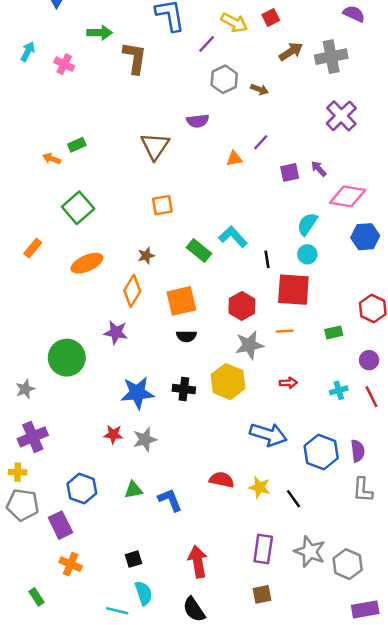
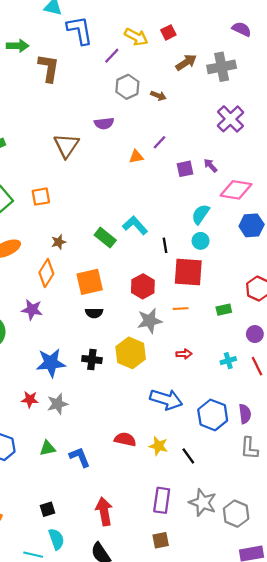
orange square: (162, 205) -> (41, 197), moved

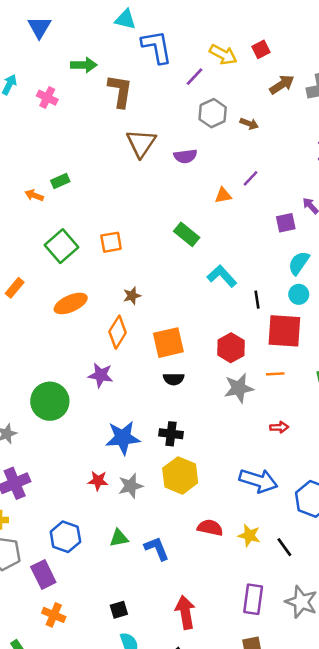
brown triangle: (66, 146) -> (141, 143), moved
purple square: (185, 169) -> (286, 223), moved
green rectangle: (105, 238) -> (187, 234), moved
yellow hexagon: (131, 353) -> (180, 475), moved

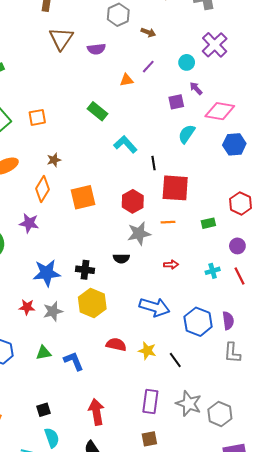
brown arrow: (249, 124) -> (148, 32), moved
cyan circle: (299, 294) -> (187, 62), moved
black semicircle: (174, 379) -> (121, 258), moved

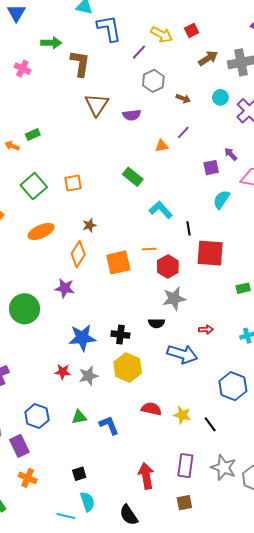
cyan circle: (187, 62) -> (220, 97), moved
orange line: (168, 222) -> (149, 249), moved
blue arrow: (154, 307) -> (182, 354), moved
red arrow: (96, 412) -> (146, 476), moved

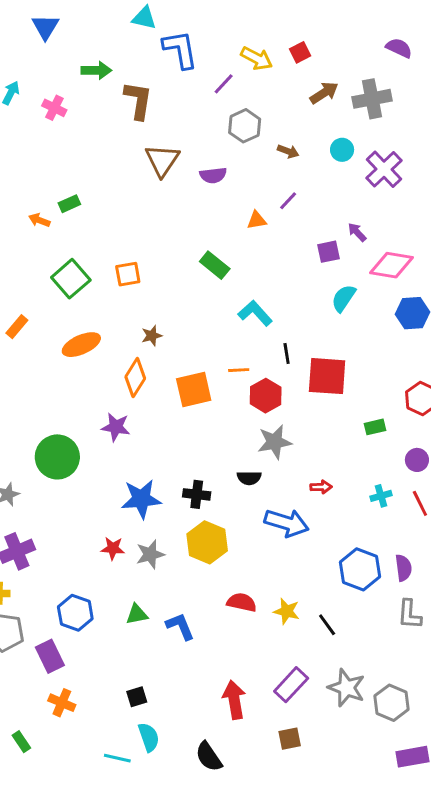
black line: (188, 228) -> (287, 354), moved
purple rectangle: (185, 466) -> (291, 685), turned 35

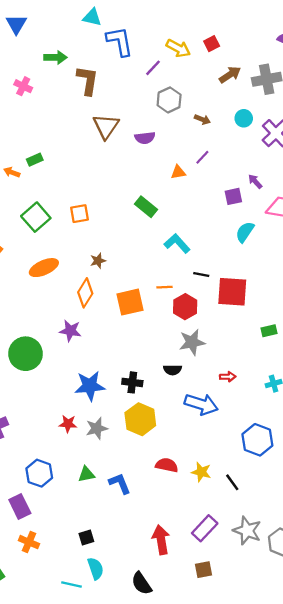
black line: (287, 354) -> (201, 274), turned -70

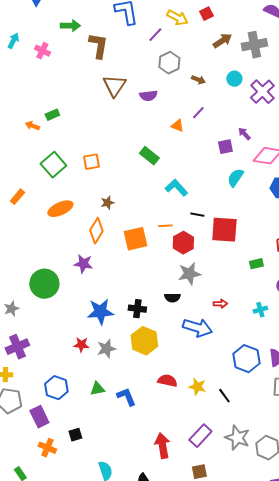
orange triangle: (178, 172) -> (177, 126), turned 32
black square: (86, 537) -> (75, 435), moved

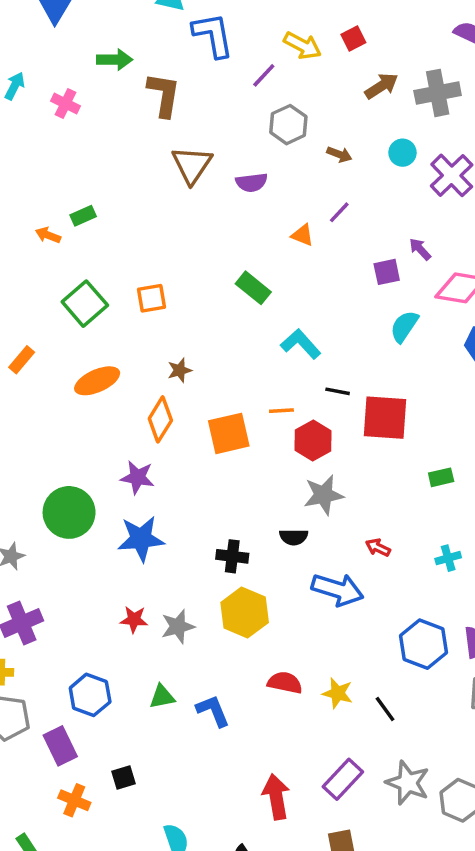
red arrow: (220, 304) -> (378, 548), turned -152
blue star: (100, 312) -> (141, 539), moved

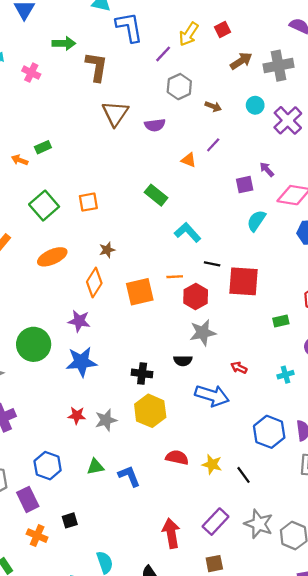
yellow arrow: (302, 46) -> (189, 34), turned 95

